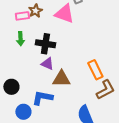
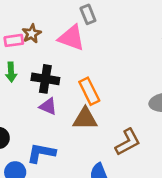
orange rectangle: (95, 70) -> (89, 91), moved
brown triangle: (61, 79) -> (85, 119), moved

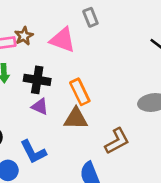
gray rectangle: (88, 14) -> (90, 17), moved
blue L-shape: (41, 153) -> (33, 152), turned -128

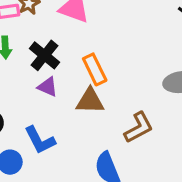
black cross: (37, 80) -> (44, 55), turned 30

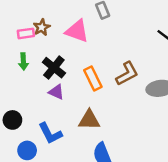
brown triangle: (90, 101) -> (89, 120), moved
brown L-shape: (139, 128) -> (127, 74), moved

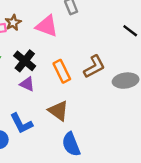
brown triangle: (89, 120) -> (58, 111), turned 35

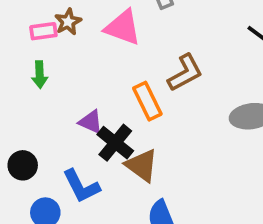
black cross: (25, 61) -> (115, 143), moved
brown L-shape: (94, 67) -> (185, 73), moved

